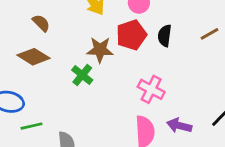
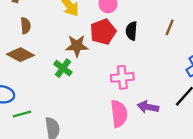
brown semicircle: (41, 23) -> (26, 26), turned 42
brown line: (209, 34) -> (170, 27), turned -35
pink cross: (151, 89) -> (122, 77), turned -30

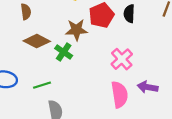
brown diamond: (20, 55) -> (37, 41), moved
pink cross: (122, 77) -> (122, 59), turned -35
green line: (22, 114) -> (42, 85), moved

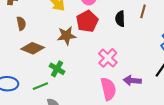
black semicircle: (129, 14) -> (120, 19), moved
green cross: (64, 52) -> (57, 69), moved

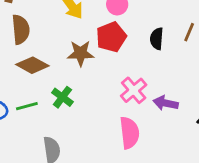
brown semicircle: (21, 23) -> (21, 29), size x1.5
purple arrow: (132, 81) -> (166, 103), moved
green line: (40, 86) -> (27, 106), moved

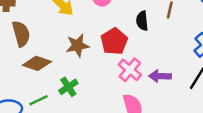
red pentagon: (111, 37) -> (114, 41), moved
green cross: (62, 97) -> (68, 87), turned 30

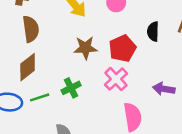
brown diamond: (37, 63) -> (28, 67), moved, turned -64
pink cross: (130, 70) -> (116, 79), moved

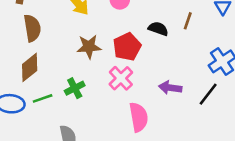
black semicircle: (153, 31) -> (158, 29), turned 108

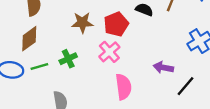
purple arrow: (170, 88) -> (163, 67), moved
black line: (208, 94) -> (185, 86), moved

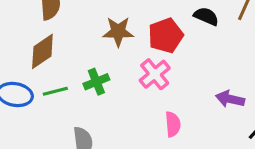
pink semicircle: (123, 87) -> (173, 124), size x0.7

